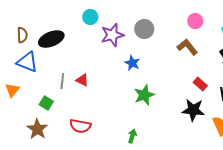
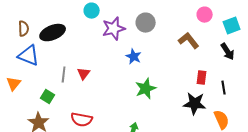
pink circle: (195, 21) -> (205, 15), moved
red triangle: (82, 80) -> (84, 74), turned 40
red rectangle: (200, 84) -> (202, 78), turned 56

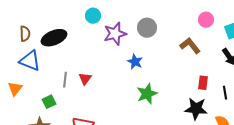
green square: (48, 97) -> (49, 102), turned 32

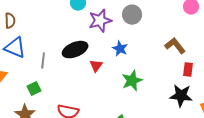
black ellipse: (54, 38) -> (75, 50), moved
brown L-shape: (190, 46) -> (175, 46), moved
red triangle: (85, 79) -> (96, 66), moved
gray line: (65, 80) -> (43, 61), moved

